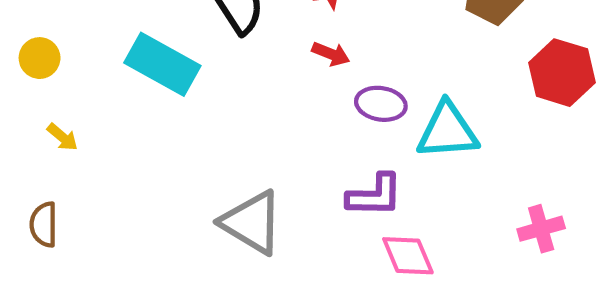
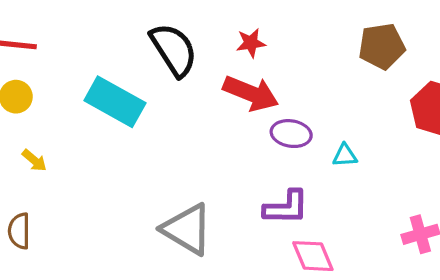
red arrow: (331, 54) -> (251, 93), size x1.8
cyan triangle: (447, 131) -> (345, 155), size x0.5

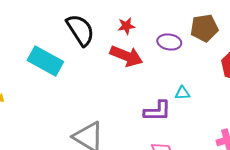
purple ellipse: (291, 134) -> (169, 42), moved
purple L-shape: (286, 207) -> (157, 111), moved

